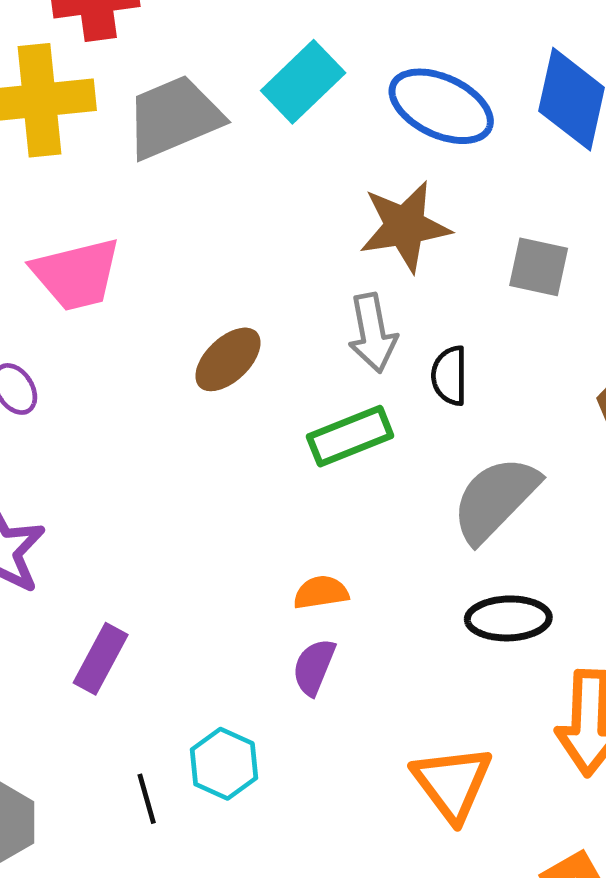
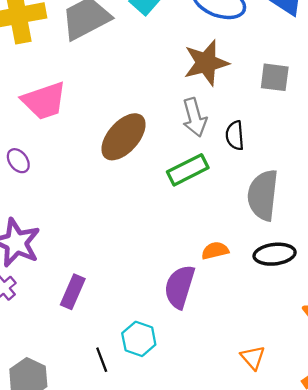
brown ellipse: (228, 359) -> (124, 137), size x1.4
gray semicircle: (495, 499) -> (263, 195), turned -33
orange semicircle: (321, 592) -> (215, 251), moved
purple semicircle: (314, 667) -> (180, 287), size x1.5
orange triangle: (452, 783) -> (253, 358), moved, size x0.6

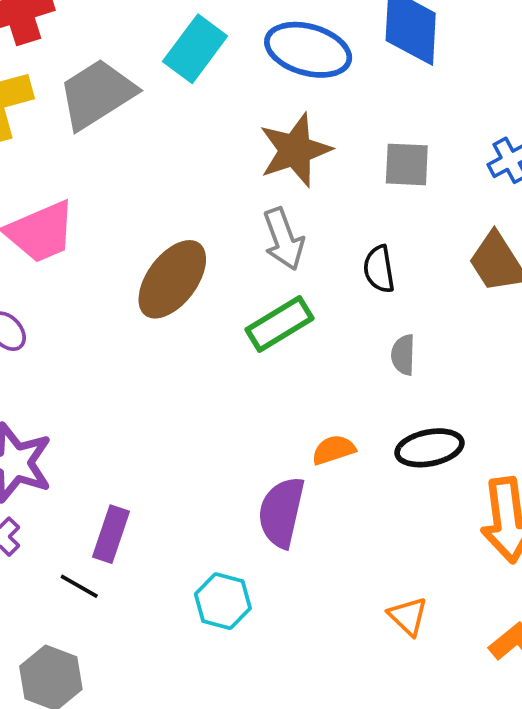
black semicircle: (235, 135) -> (379, 269), moved
gray semicircle: (263, 195) -> (403, 355), size x0.5
black line: (102, 360) -> (79, 586), moved, turned -35

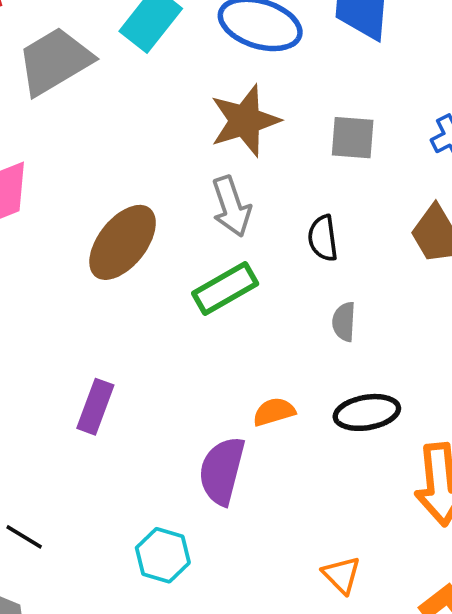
purple rectangle: (111, 534) -> (95, 407), moved

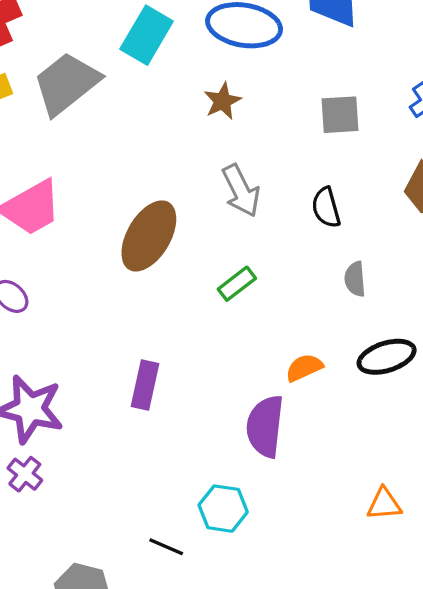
brown star: (245, 121) -> (223, 101), moved, size x0.6
green rectangle: (225, 289) -> (237, 284), moved, size x0.7
black line: (24, 537) -> (166, 547), moved
orange triangle: (342, 575) -> (384, 504), turned -42

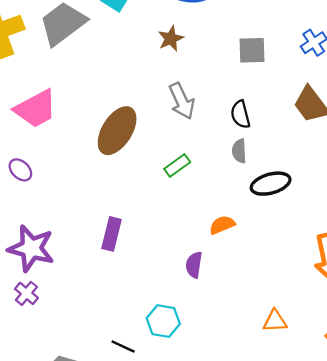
gray semicircle: (355, 279) -> (239, 151), moved
black ellipse: (387, 357) -> (271, 184), moved
purple semicircle: (265, 426) -> (194, 265), size x0.6

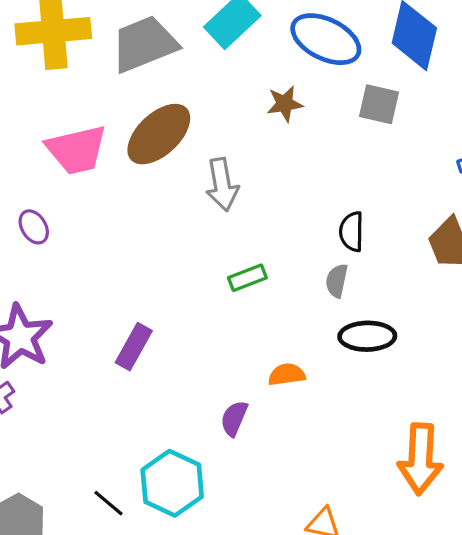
gray square: (252, 50) -> (379, 104), moved
gray arrow: (182, 101) -> (222, 185), moved
brown ellipse: (117, 131) -> (159, 134), moved
cyan hexagon: (163, 321) -> (172, 483), size x1.4

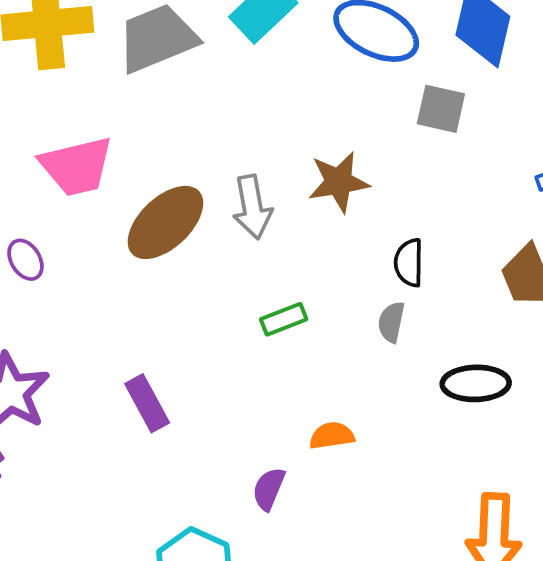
brown star: (285, 104) -> (339, 182), moved, size x1.4
brown ellipse: (159, 134) -> (165, 222), moved
black ellipse: (367, 336) -> (476, 383), moved
purple rectangle: (134, 347) -> (147, 403), turned -57

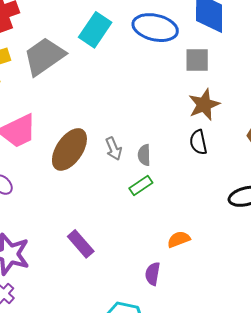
brown star: (339, 182) -> (204, 105), moved
gray arrow: (252, 207) -> (114, 149), moved, size x0.7
gray semicircle: (391, 322) -> (144, 155), moved

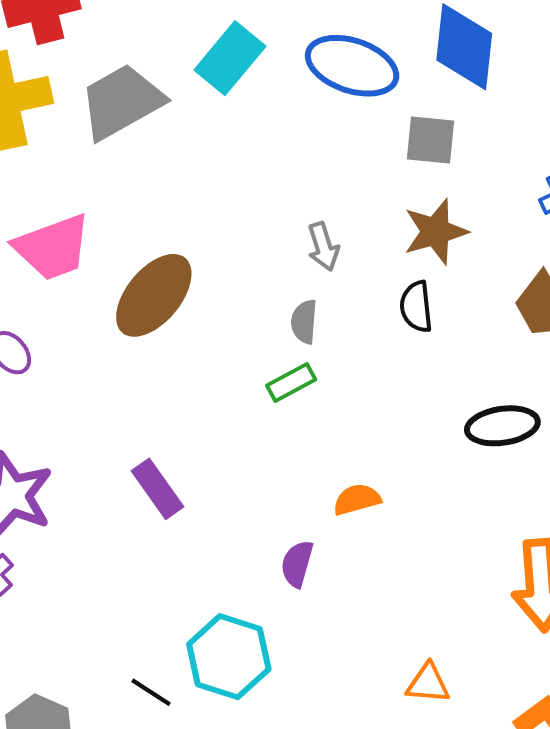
gray arrow: (114, 149) -> (323, 247), moved

